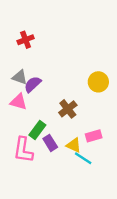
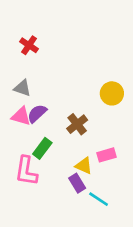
red cross: (26, 40) -> (29, 45), turned -35
purple semicircle: (33, 84) -> (37, 114), moved
purple rectangle: (50, 143) -> (77, 183), moved
cyan line: (83, 158) -> (99, 199), moved

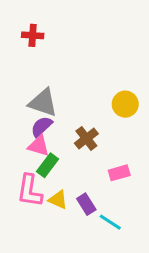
red cross: (29, 45) -> (33, 35), moved, turned -30
gray triangle: (22, 88) -> (43, 103), moved, size x1.5
pink triangle: (21, 116) -> (39, 146), moved
yellow triangle: (84, 166) -> (58, 200), moved

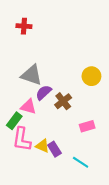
purple semicircle: (42, 126) -> (44, 92), moved
green rectangle: (48, 165) -> (14, 121), moved
purple rectangle: (86, 204) -> (54, 149), moved

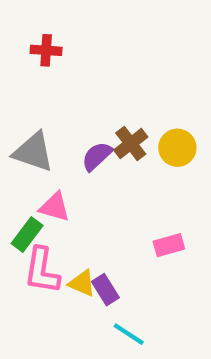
gray triangle: (32, 75) -> (33, 152), moved
purple semicircle: (44, 92) -> (97, 156), moved
brown cross: (63, 101) -> (131, 144), moved
cyan line: (81, 162) -> (129, 334), moved

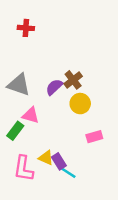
yellow circle: (177, 148) -> (80, 104), moved
pink L-shape: (42, 271) -> (24, 168), moved
cyan line: (129, 334) -> (67, 172), moved

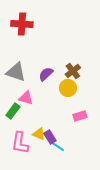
red cross: (26, 28) -> (22, 24), size x1.5
brown cross: (73, 80) -> (73, 71), moved

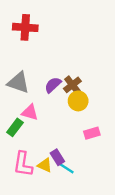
brown cross: (73, 71) -> (72, 85), moved
yellow triangle: (39, 134) -> (45, 165), moved

